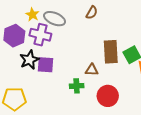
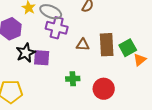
purple cross: (40, 35) -> (57, 28), moved
brown triangle: (92, 70) -> (83, 45), moved

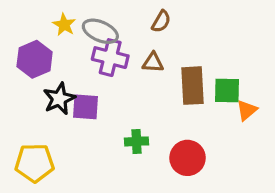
brown triangle: (83, 45) -> (153, 63), moved
green square: (128, 48) -> (227, 90), turned 30

